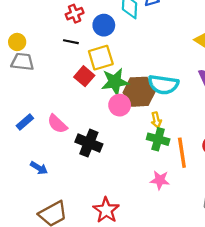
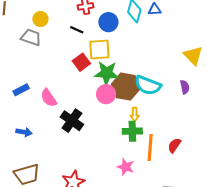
yellow circle: (17, 42) -> (40, 19), moved
green cross: (158, 139) -> (132, 131), turned -30
blue arrow: (39, 168) -> (24, 132), turned -35

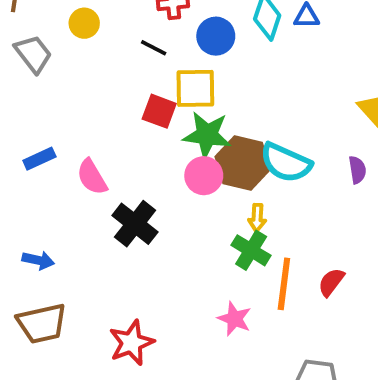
gray trapezoid: (31, 37) -> (33, 54), moved, turned 30
red square: (81, 62) -> (159, 111), turned -36
green cross: (132, 131) -> (251, 250), turned 30
blue arrow: (24, 132) -> (38, 260), moved

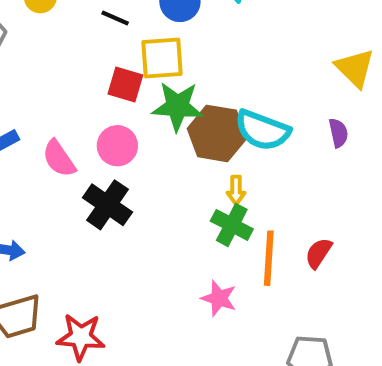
pink circle: (204, 176) -> (117, 146), moved
red star: (131, 343) -> (81, 337), moved, turned 30

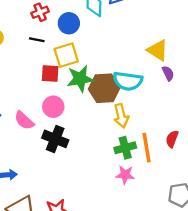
yellow triangle: (355, 68) -> (158, 50), moved
yellow arrow: (236, 190) -> (121, 116), size x1.5
green cross: (232, 225) -> (125, 148), moved, turned -30

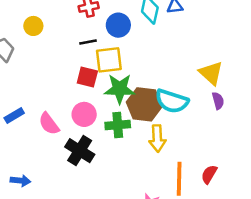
black line: (37, 40) -> (88, 42), moved, turned -32
green cross: (125, 148) -> (118, 125), moved

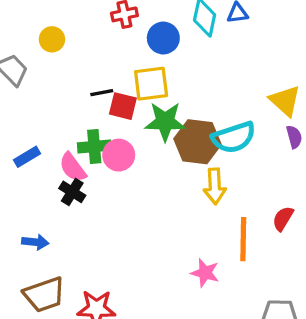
black line: (88, 42) -> (102, 93), moved
cyan semicircle: (172, 101) -> (234, 137), turned -36
green cross: (118, 125) -> (94, 146), moved
black cross: (80, 151) -> (72, 192), moved, size x0.7
red semicircle: (209, 174) -> (283, 219), moved

